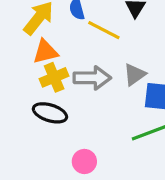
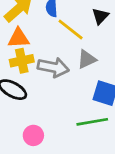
gray triangle: (134, 75) -> (87, 59), moved

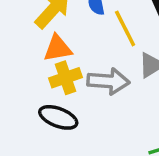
yellow line: (71, 30) -> (125, 28), turned 32

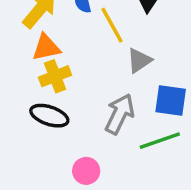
gray arrow: (108, 81) -> (120, 114), moved, turned -66

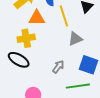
orange triangle: (46, 47) -> (37, 18), moved
gray arrow: (120, 114) -> (58, 67), size x0.6

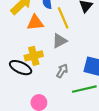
yellow cross: (26, 38) -> (34, 56), moved
gray triangle: (75, 39) -> (59, 41), moved

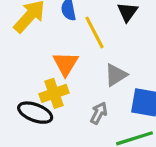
orange triangle: (35, 23) -> (66, 64), moved, turned -48
gray triangle: (59, 41) -> (116, 75), moved

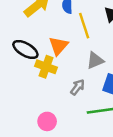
yellow cross: (54, 93) -> (46, 67), turned 30
black ellipse: (35, 113) -> (25, 49), moved

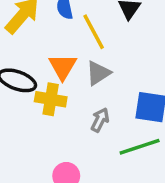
gray triangle: (95, 60) -> (98, 73), moved

